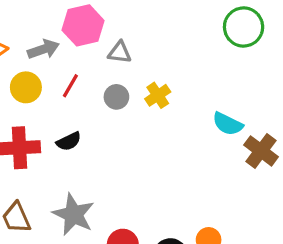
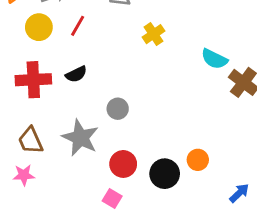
gray circle: (116, 97) -> (118, 109), moved

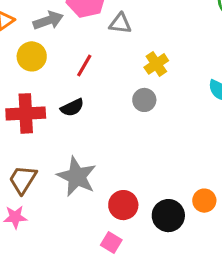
red line: (78, 26) -> (84, 65), moved
gray circle: (118, 109) -> (144, 100), moved
brown trapezoid: (31, 140) -> (23, 180), turned 56

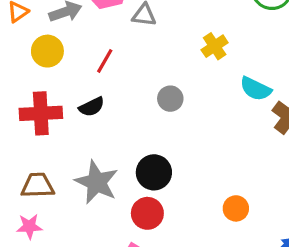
yellow cross: (156, 64) -> (215, 46), moved
brown trapezoid: (23, 180) -> (38, 185), turned 56
black circle: (168, 216) -> (154, 172), moved

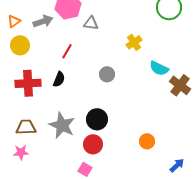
yellow circle: (47, 51) -> (20, 45), moved
black semicircle: (92, 107) -> (59, 79), turned -42

